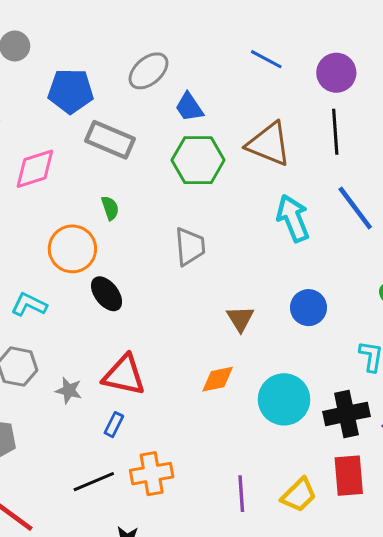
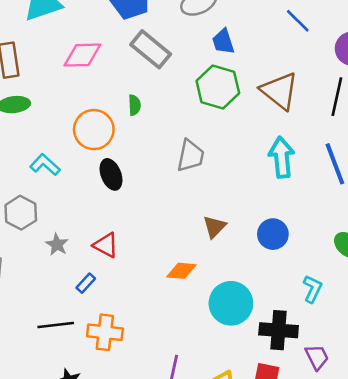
red triangle: (124, 375) -> (106, 245), size x0.7

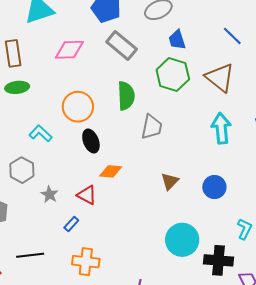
blue line: (298, 21) -> (232, 36), moved
green semicircle: (134, 105) -> (126, 96), moved, size x1.8
orange diamond: (181, 271) -> (111, 171), moved
black line: (56, 325) -> (30, 255), moved

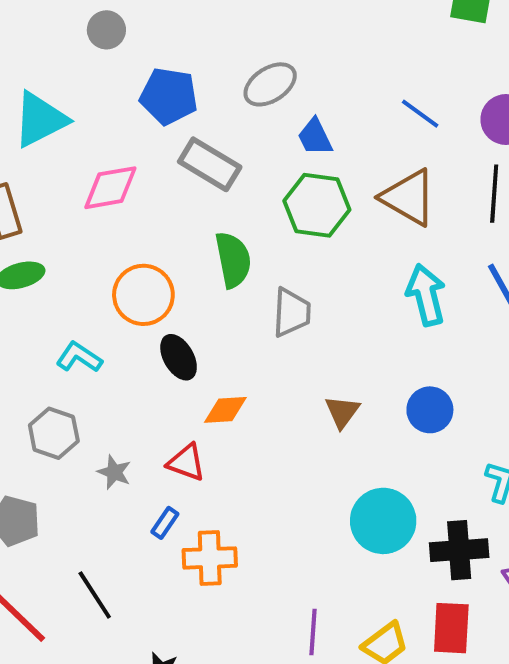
black line: (30, 255) -> (95, 595), turned 72
orange cross: (86, 262) -> (210, 558), moved

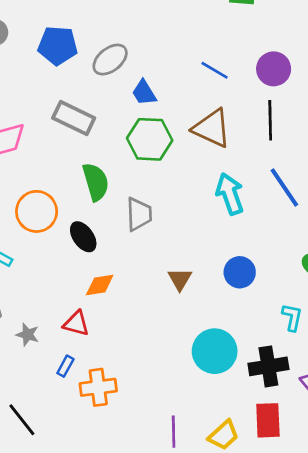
blue pentagon: (169, 96) -> (58, 45), moved
black ellipse: (179, 357) -> (83, 237), moved

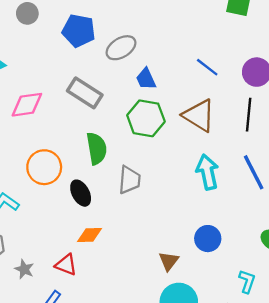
brown triangle: (180, 279) -> (169, 261), moved

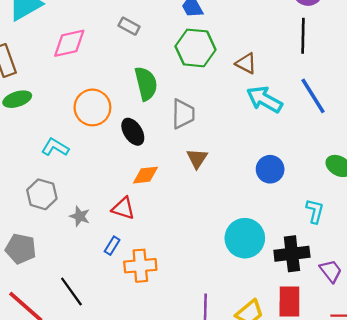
gray rectangle: (85, 93) -> (129, 26), size x0.6
brown triangle: (199, 115) -> (246, 63), moved, size x0.6
cyan arrow: (207, 172) -> (264, 99), turned -44
brown triangle: (169, 261) -> (197, 158), moved

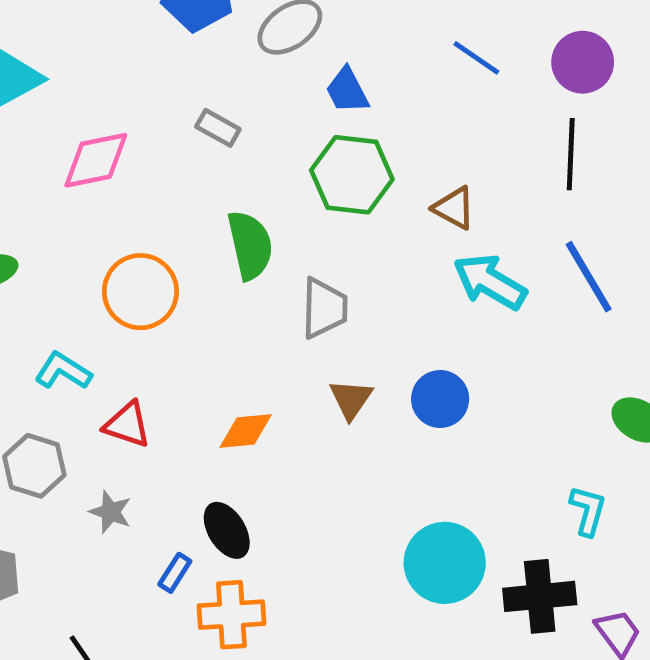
black ellipse: (133, 132) -> (227, 530), moved
blue circle: (270, 169) -> (440, 399), moved
red triangle: (123, 208) -> (127, 425), moved

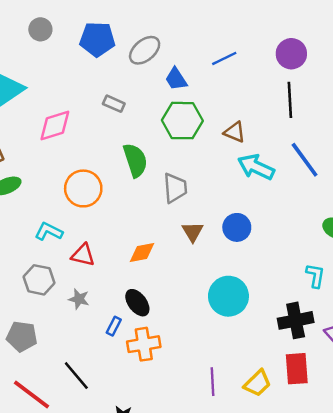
blue line: (476, 58) -> (224, 58), moved, turned -55
cyan circle: (445, 563) -> (228, 296), moved

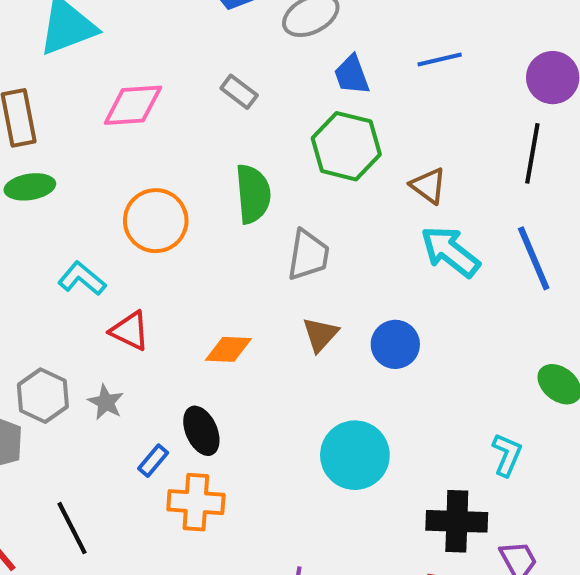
gray hexagon: (39, 280) -> (43, 396), moved

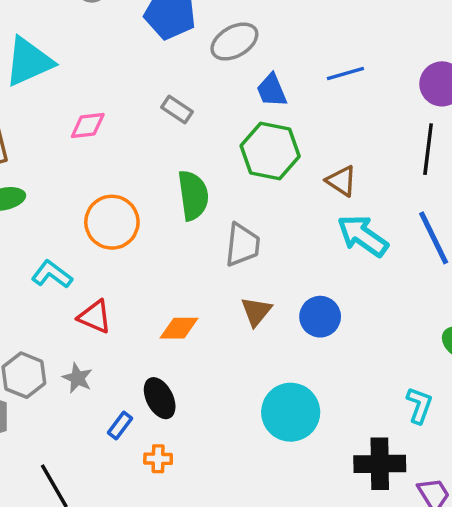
pink diamond: (133, 105) -> (88, 125), size x0.7
orange cross: (196, 502) -> (158, 459), size x0.6

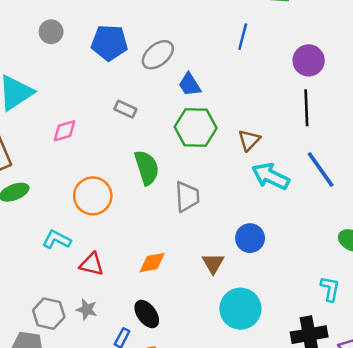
blue line: (345, 74) -> (243, 37), moved, turned -50
brown triangle: (341, 181) -> (249, 140), turned 50
brown triangle: (256, 311) -> (213, 263), moved

